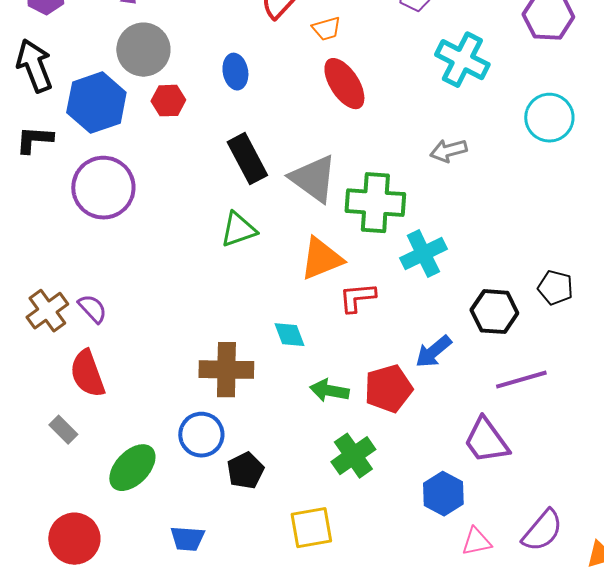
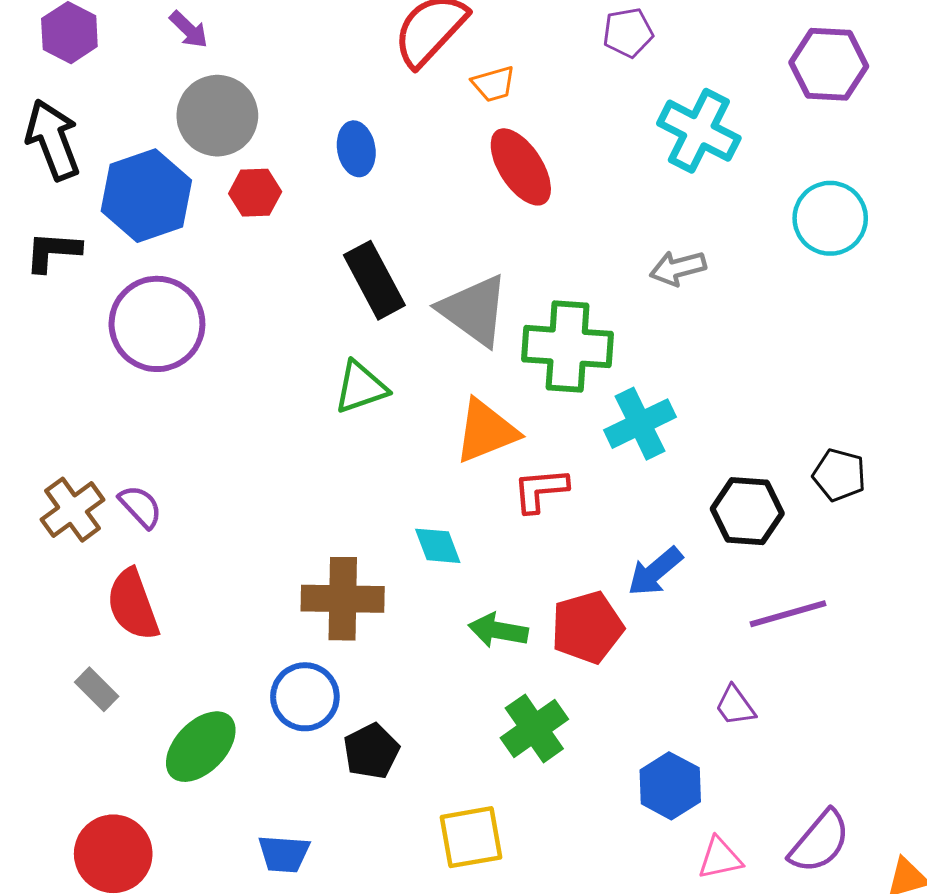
purple trapezoid: (486, 441) -> (735, 706), size x0.6

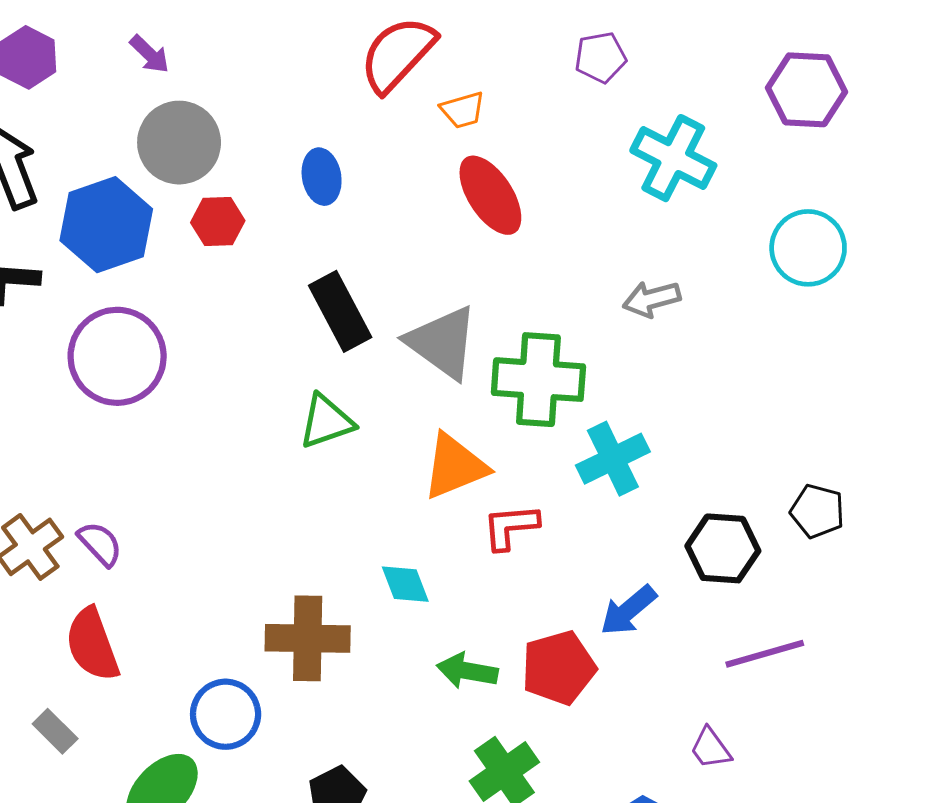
blue circle: (305, 697) -> (226, 714), moved

